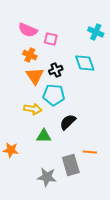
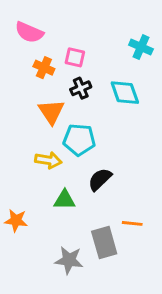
pink semicircle: (28, 30) -> (29, 32), moved
orange cross: (30, 55) -> (44, 68), moved
black cross: (56, 70) -> (81, 88), moved

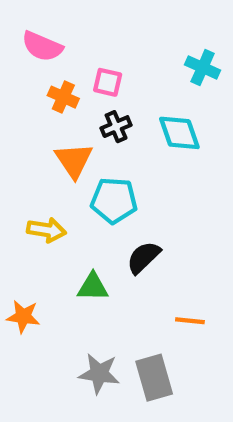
yellow arrow: (48, 160) -> (46, 230), moved
gray rectangle: (104, 243) -> (154, 378), moved

